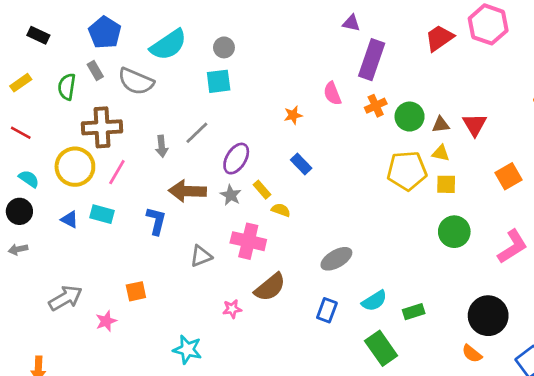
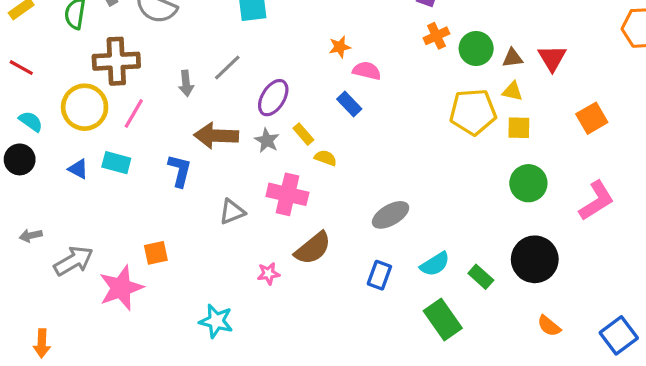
pink semicircle: (332, 94) -> (367, 71), moved, turned 125
gray arrow: (18, 249) -> (31, 236), moved
green rectangle: (414, 312) -> (481, 277), turned 60
black circle: (488, 316) -> (535, 259), moved
pink star: (106, 321) -> (121, 288), size x1.8

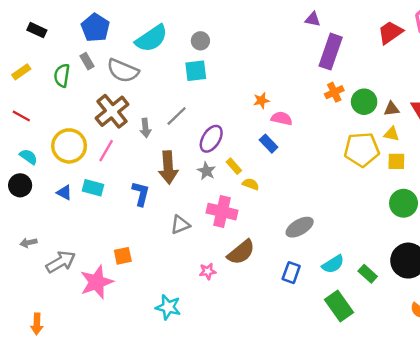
brown cross: (116, 61) -> (112, 111), moved, turned -36
brown arrow: (216, 136) -> (168, 167), turned -96

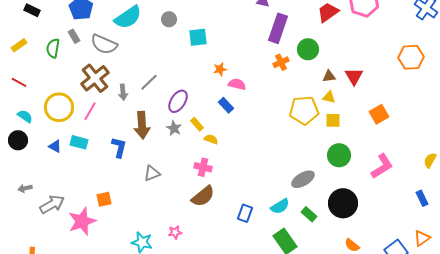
cyan square: (196, 71) -> (198, 37), moved
green circle: (364, 102) -> (308, 49), moved
pink cross: (222, 212) -> (203, 167), moved, size x0.7
gray ellipse: (300, 227) -> (303, 179), moved
pink star: (208, 271) -> (175, 232), moved

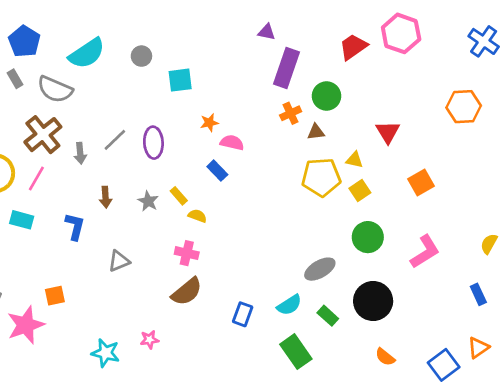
brown triangle: (329, 76) -> (316, 132), moved
purple ellipse: (178, 101) -> (153, 143), moved, turned -35
yellow square: (333, 120) -> (360, 191), turned -35
brown arrow: (142, 125) -> (106, 197), size x0.6

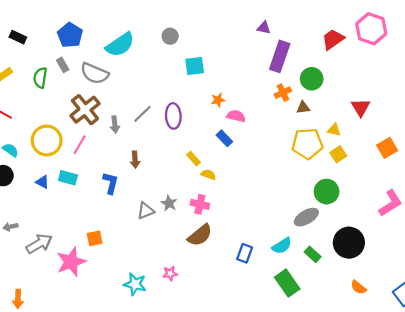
gray circle: (141, 56) -> (170, 36), moved
gray star: (148, 201) -> (169, 203), moved
green circle: (368, 237) -> (327, 192), moved

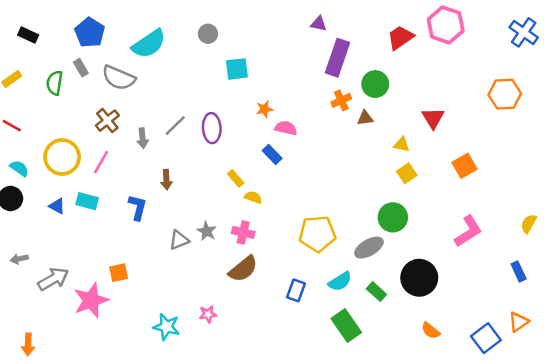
brown cross: (85, 110) -> (107, 121), size x0.7
yellow pentagon: (307, 144) -> (317, 234), moved

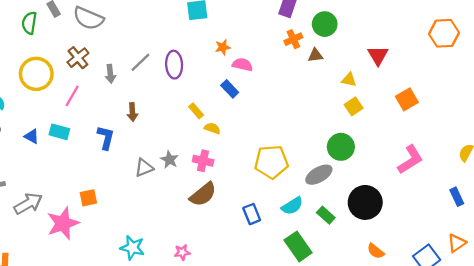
yellow circle: (62, 157) -> (36, 74), moved
blue rectangle: (296, 290) -> (252, 214), turned -42
pink star: (208, 314) -> (182, 252), moved

